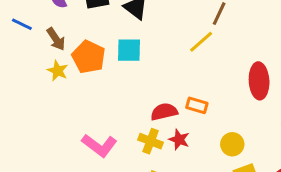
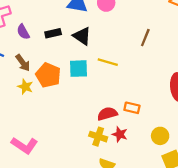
yellow line: (201, 42) -> (108, 62), moved, turned 60
pink L-shape: (99, 145) -> (25, 145), moved

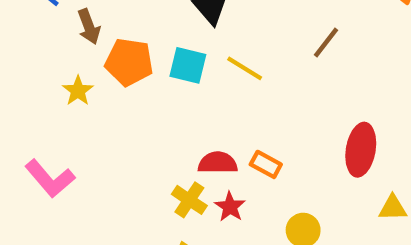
orange pentagon: (48, 75) -> (129, 62), turned -30
yellow star: (25, 87) -> (78, 91), moved

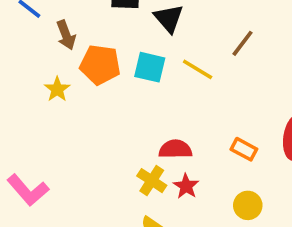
brown line: (326, 43) -> (243, 43), moved
orange rectangle: (266, 164) -> (244, 149), moved
pink L-shape: (50, 179) -> (28, 190), moved

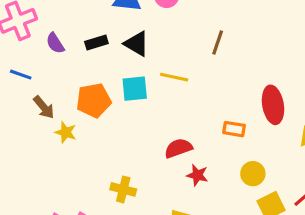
brown arrow: (66, 35) -> (44, 107), moved
brown line: (243, 43) -> (218, 43), moved
yellow cross: (152, 181) -> (123, 189), moved

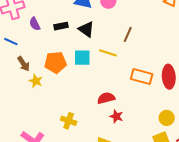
brown line: (218, 43) -> (128, 34), moved
orange rectangle: (234, 129) -> (142, 77), moved, size x1.5
yellow circle: (253, 174) -> (167, 118), moved

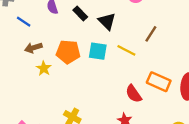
black rectangle: (61, 26) -> (80, 13), turned 48
brown arrow: (23, 64) -> (33, 48), turned 98
red semicircle: (106, 98) -> (134, 94), moved, turned -120

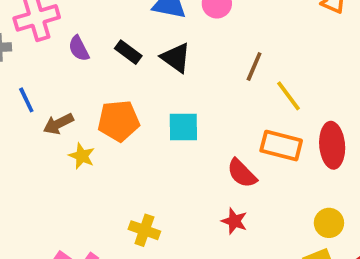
blue line: (24, 22) -> (26, 100), moved, turned 40
yellow line: (126, 50) -> (288, 96), moved, turned 36
cyan square: (98, 51) -> (183, 127), moved

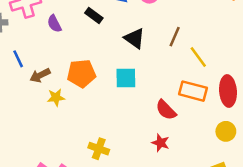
black rectangle: (128, 52) -> (94, 15), moved
black triangle: (176, 58) -> (135, 38), moved
yellow star: (82, 156) -> (56, 97), turned -30
yellow circle: (329, 223) -> (226, 131), moved

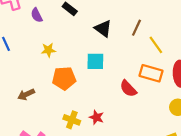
orange pentagon: (81, 73) -> (64, 78), moved
brown arrow: (40, 75) -> (26, 94), moved
yellow star: (56, 97) -> (48, 50), moved
red star: (161, 143) -> (96, 117), moved

